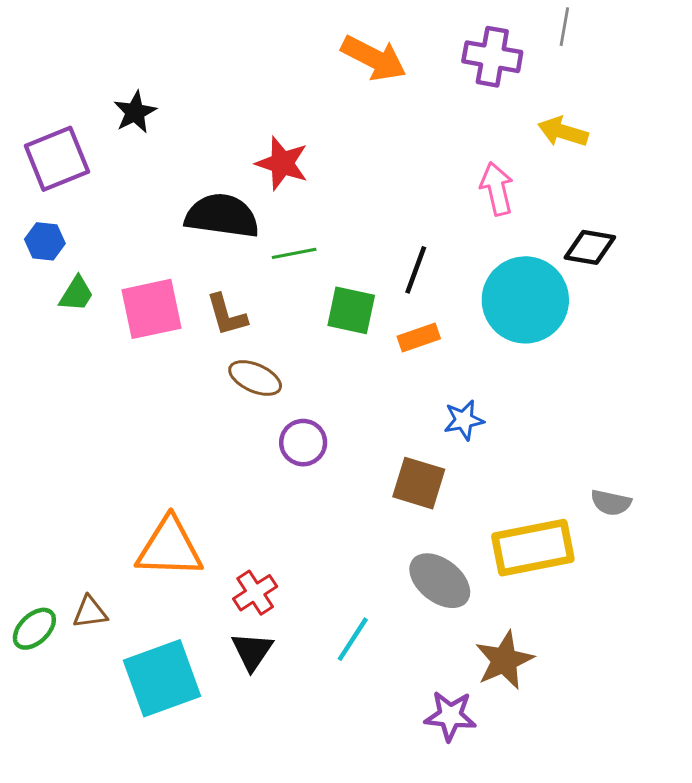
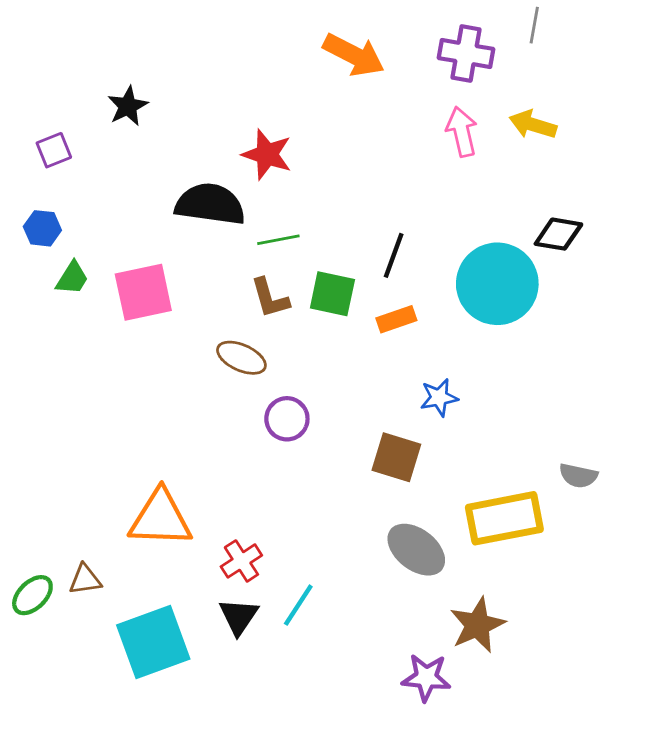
purple square: (57, 159) -> (54, 150), size x0.6
pink arrow: (497, 189) -> (462, 132), moved
brown L-shape: (227, 315) -> (270, 298), moved
cyan line: (353, 639) -> (298, 605), moved

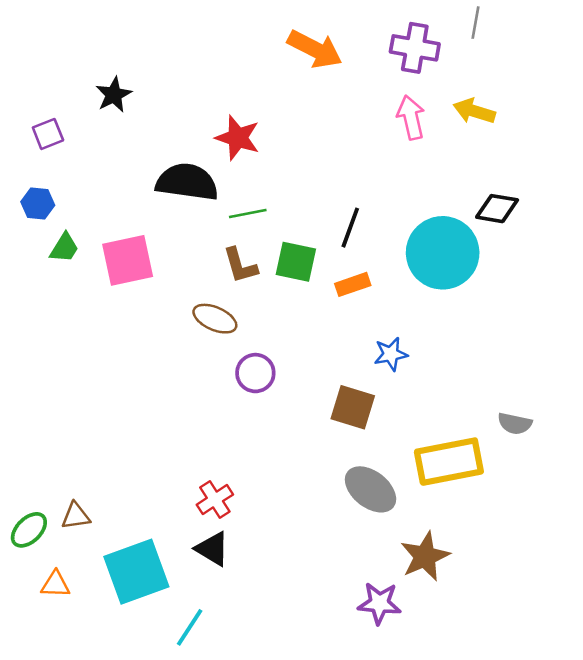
orange triangle: (160, 518) -> (55, 584), moved, size x0.5
cyan line: (298, 605) -> (190, 627), moved
black triangle: (239, 616) -> (212, 549), turned -33

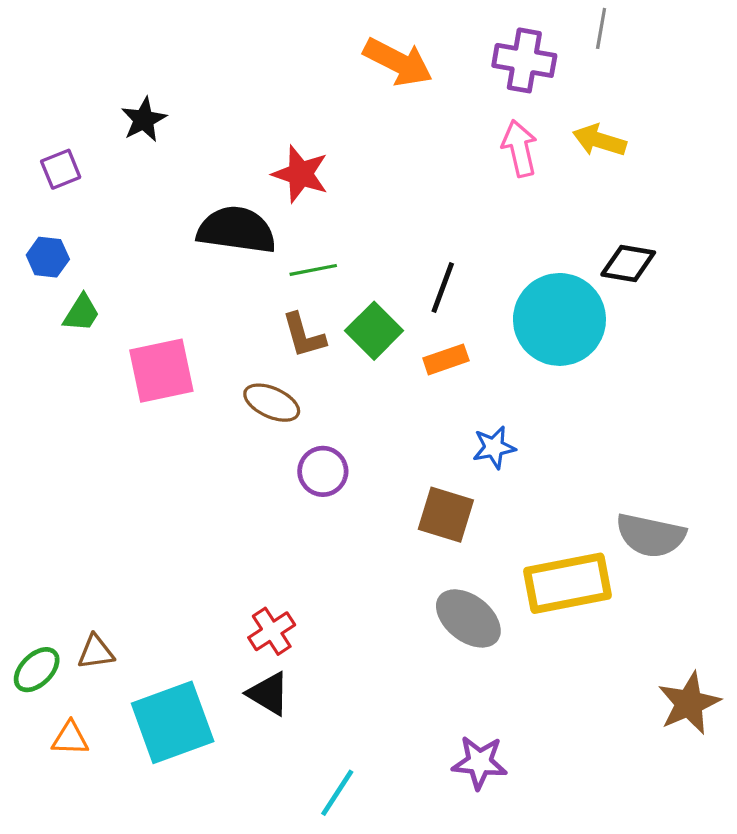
pink square: (128, 260) -> (161, 371), moved
green square: (296, 262) -> (374, 331), turned 33
gray semicircle: (515, 424) -> (651, 535), size x1.6
brown star: (425, 556) -> (689, 703), moved
cyan line: (190, 627) -> (337, 793), moved

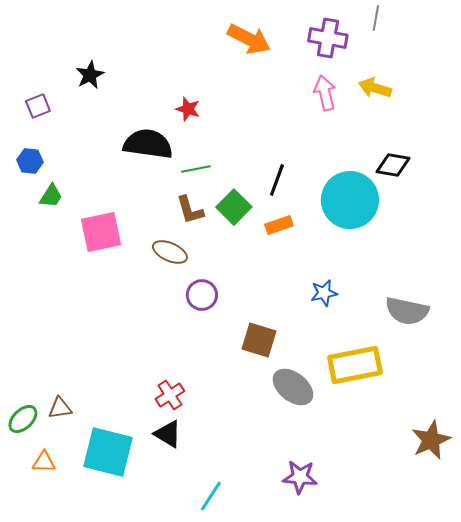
red star: (300, 174) -> (188, 109), size x0.7
blue star: (494, 447) -> (324, 293), moved
brown square: (446, 515) -> (259, 340), moved
gray semicircle: (651, 535) -> (407, 311), moved
cyan square: (173, 722) -> (108, 452), turned 34

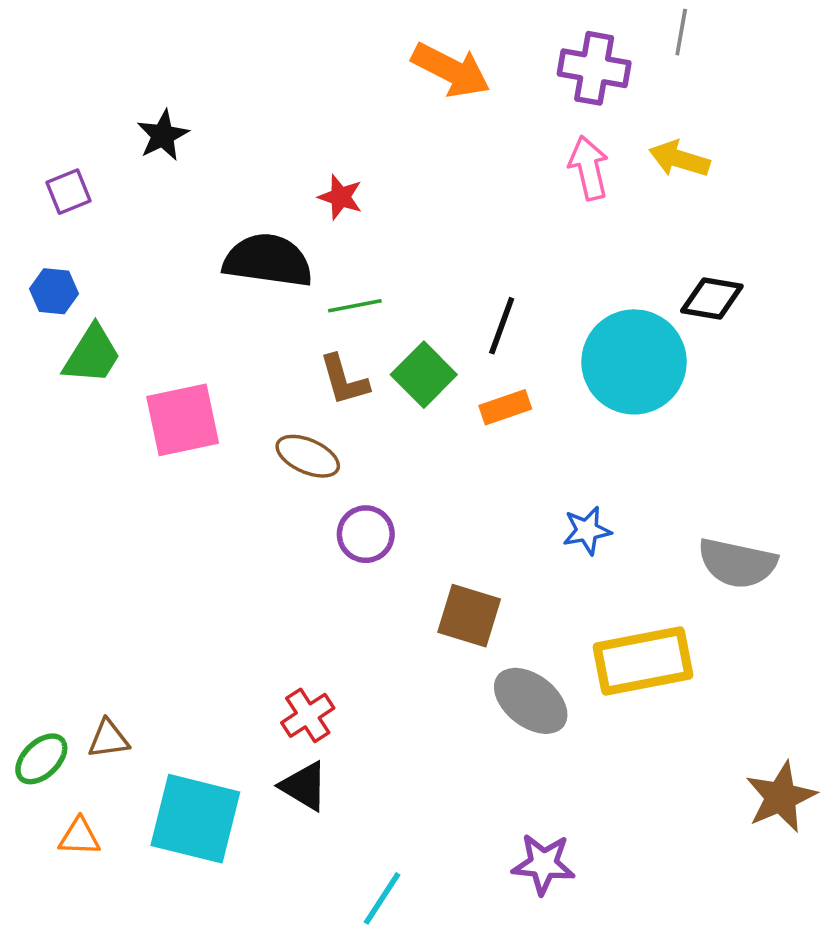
green trapezoid: (51, 196) -> (92, 355), size x1.4

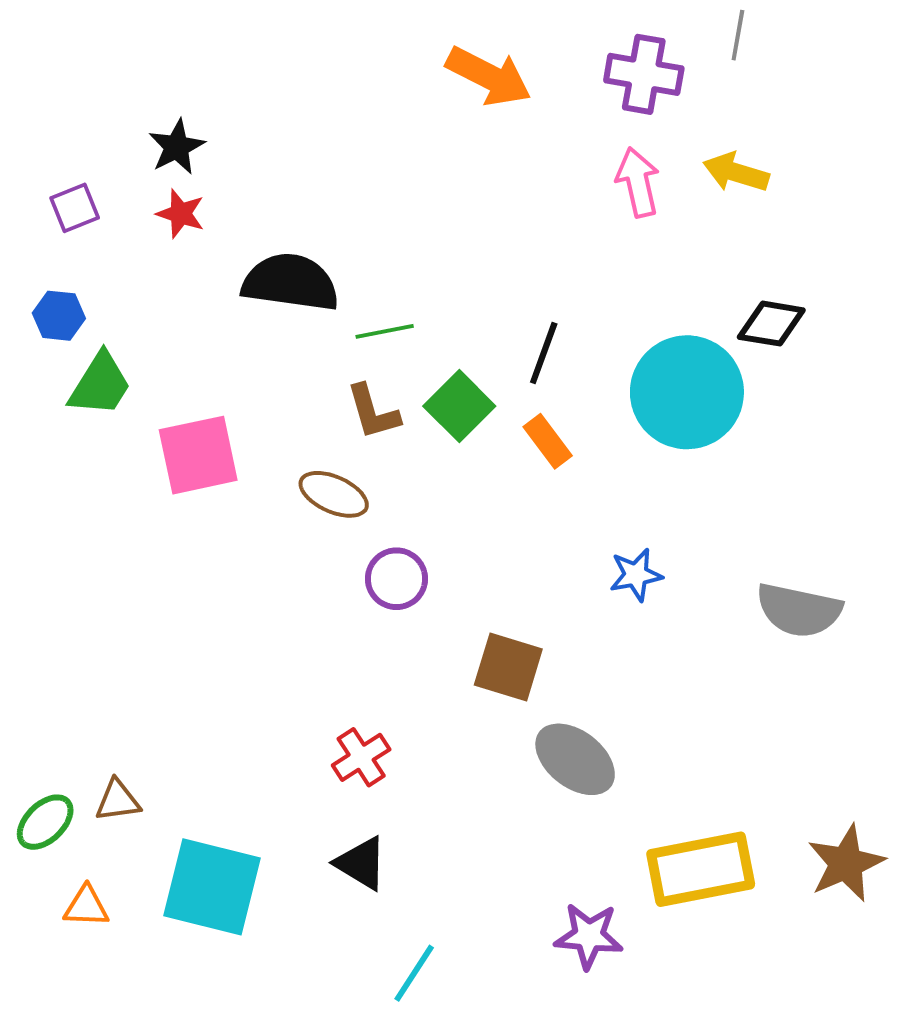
red star: (340, 197) -> (181, 214), moved
orange rectangle: (505, 407) -> (548, 441), turned 72
yellow rectangle: (643, 661) -> (701, 869), moved
red cross: (308, 715) -> (361, 757), moved
black triangle: (304, 786) -> (361, 863), moved

